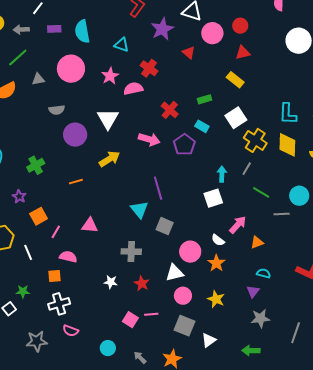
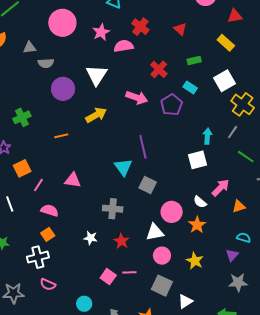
red triangle: (189, 53) -> (180, 29), moved
gray triangle: (38, 79) -> (30, 48), moved
orange square: (55, 276) -> (48, 234), moved, turned -32

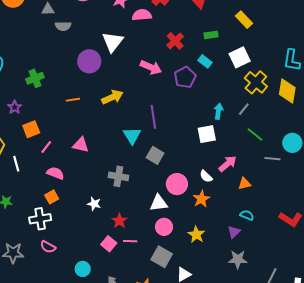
purple circle: (63, 89) -> (89, 61), moved
yellow arrow: (96, 115) -> (112, 97), moved
red star: (121, 241) -> (119, 221), moved

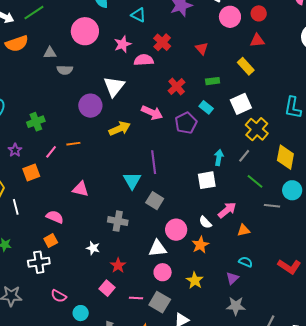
yellow diamond: (287, 91) -> (285, 157), moved
yellow arrow: (112, 97) -> (120, 129), moved
pink line: (46, 147) -> (51, 152), moved
pink line: (130, 241) -> (136, 298), moved
pink semicircle: (48, 247) -> (59, 296), moved

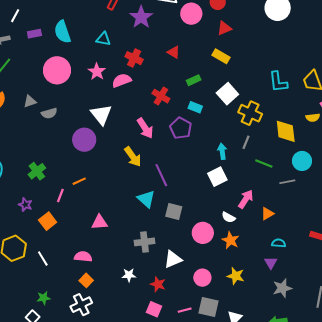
pink arrow: (152, 113) -> (145, 128), turned 50
yellow arrow: (120, 129) -> (133, 157), moved, turned 95
white triangle: (158, 248) -> (173, 259), moved

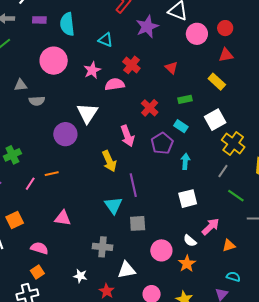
cyan arrow: (222, 151) -> (185, 161), moved
gray square: (174, 212) -> (138, 223), turned -30
orange square: (48, 221) -> (15, 220), moved

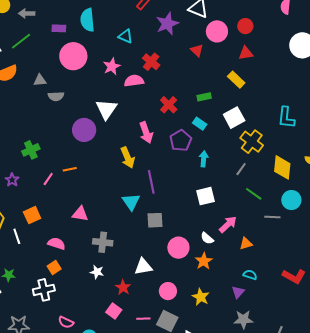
purple rectangle: (39, 20) -> (59, 28), moved
red triangle: (171, 68) -> (197, 50), moved
gray cross: (103, 247) -> (103, 242), moved

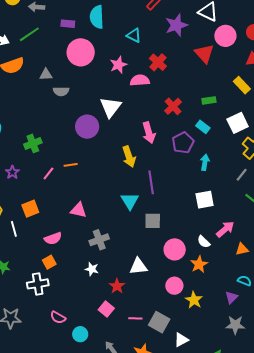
red triangle: (197, 50) -> (204, 54), size x1.5
gray cross: (103, 242) -> (99, 240), turned -30
pink semicircle: (57, 244) -> (53, 238), turned 138
pink circle: (168, 291) -> (174, 286), moved

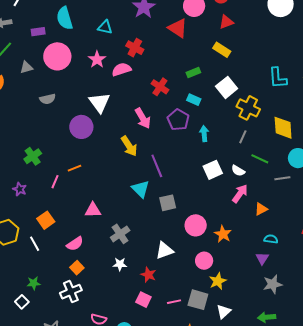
gray triangle: (46, 75) -> (26, 67), moved
white semicircle: (204, 242) -> (238, 171), moved
yellow star: (194, 300) -> (218, 281), moved, turned 30

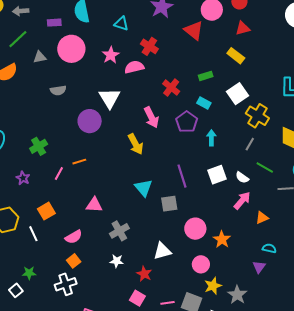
purple line: (157, 166) -> (182, 176), moved
gray star: (273, 284) -> (237, 295), moved, turned -30

